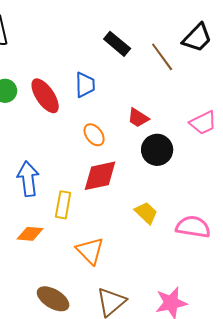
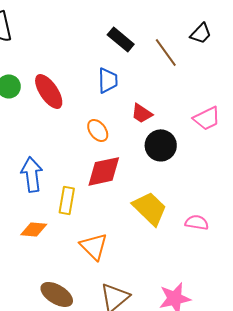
black trapezoid: (197, 38) -> (201, 33), size x0.7
blue trapezoid: (85, 85) -> (108, 80), moved
yellow trapezoid: (146, 213) -> (150, 208), size x1.5
pink semicircle: (193, 227) -> (197, 222), size x0.7

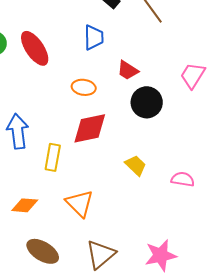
pink trapezoid: (207, 118) -> (193, 75), turned 148
orange ellipse: (98, 130) -> (84, 87), turned -45
yellow trapezoid: (150, 208) -> (136, 165), size x0.6
orange diamond: (34, 229) -> (25, 205), moved

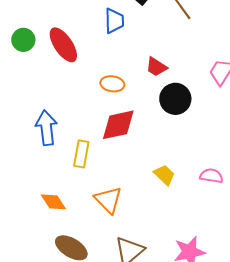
blue trapezoid: (94, 37) -> (114, 21), moved
yellow trapezoid: (136, 165) -> (164, 175), moved
orange diamond: (25, 205) -> (53, 202), turned 52

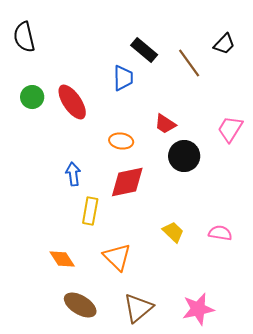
blue arrow: (46, 128) -> (73, 174), moved, size x0.7

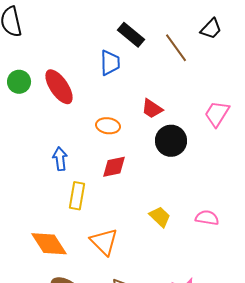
red diamond: (127, 182) -> (114, 167), size x0.7
orange diamond: (62, 259) -> (49, 244), size x1.4

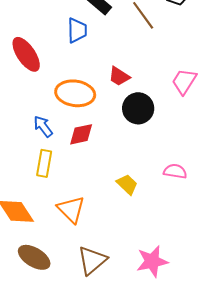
orange ellipse: (108, 126) -> (75, 93), size x1.6
blue arrow: (60, 159) -> (43, 126), moved, turned -30
pink semicircle: (207, 218) -> (175, 171), moved

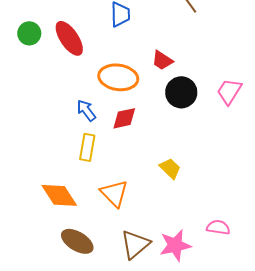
pink trapezoid: (184, 81) -> (229, 91), moved
pink semicircle: (175, 171) -> (218, 227), moved
pink star: (152, 261) -> (175, 245), moved

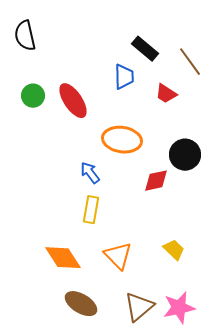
red trapezoid: (162, 60) -> (166, 94), moved
red diamond: (124, 118) -> (156, 181), moved
yellow trapezoid: (170, 168) -> (174, 250), moved

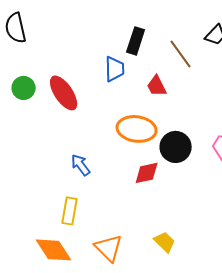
black rectangle: (145, 49) -> (136, 41), turned 68
red trapezoid: (166, 94) -> (157, 86), turned 30
orange ellipse: (122, 140) -> (137, 129), moved
yellow rectangle: (91, 210) -> (70, 211), moved

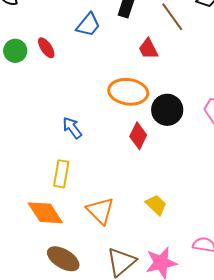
blue trapezoid: (115, 69) -> (88, 25), moved, turned 40
red ellipse: (64, 93) -> (46, 48), moved, size x0.6
red diamond: (147, 173) -> (138, 136), turned -52

